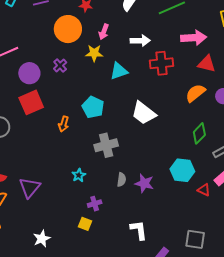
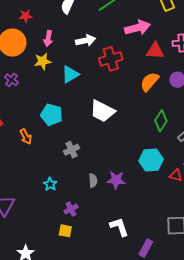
orange arrow: (64, 124) -> (26, 137), turned -35
gray cross: (106, 145) -> (71, 150), size x0.7

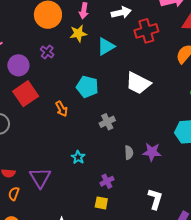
cyan star: (50, 184) -> (78, 157), moved
white L-shape: (119, 227) -> (155, 199), turned 35

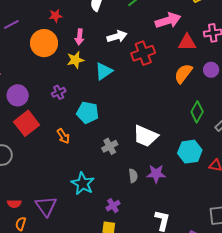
purple cross: (47, 52) -> (59, 92), moved, turned 32
white trapezoid: (138, 83) -> (145, 136), moved
cyan star: (78, 157) -> (83, 184), size x1.6

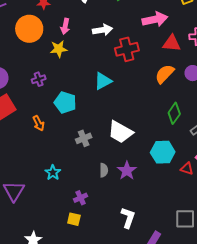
cyan triangle: (104, 71) -> (103, 81), moved
purple star: (156, 174) -> (127, 171), turned 30
cyan star: (83, 184) -> (53, 173), size x0.7

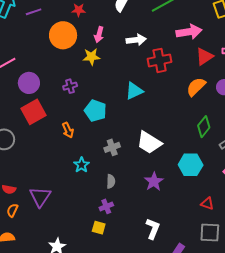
red triangle: (172, 43) -> (204, 57), turned -42
red triangle: (187, 169) -> (207, 204), moved
gray semicircle: (104, 170) -> (111, 181), moved
cyan star: (53, 173) -> (82, 165), moved

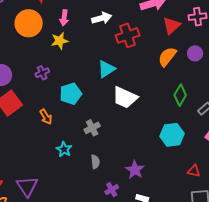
cyan pentagon: (95, 111) -> (71, 94), turned -30
white trapezoid: (149, 143) -> (125, 98), moved
purple star: (154, 182) -> (135, 170), moved
purple cross: (106, 206) -> (112, 190), moved

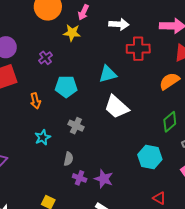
purple cross: (42, 73) -> (46, 58), turned -32
gray cross: (92, 128) -> (76, 126), turned 35
purple star: (135, 170) -> (104, 179), turned -30
purple cross: (112, 190) -> (80, 178), moved, turned 32

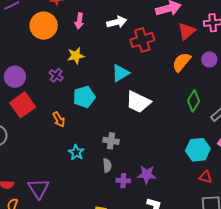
yellow star: (72, 33) -> (76, 56), moved
gray cross: (76, 126) -> (111, 141), moved
cyan hexagon: (150, 157) -> (198, 150), moved

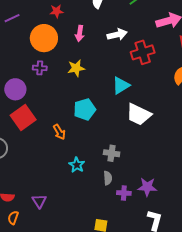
purple cross: (56, 75) -> (40, 68), moved, turned -32
purple triangle: (39, 189) -> (39, 201), size x0.7

